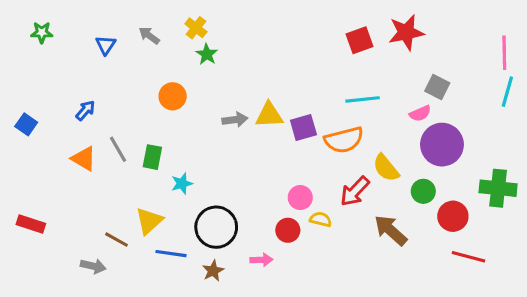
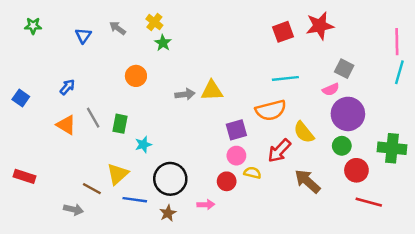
purple square: (303, 127) -> (236, 130), moved
green circle: (423, 191) -> (342, 146), moved

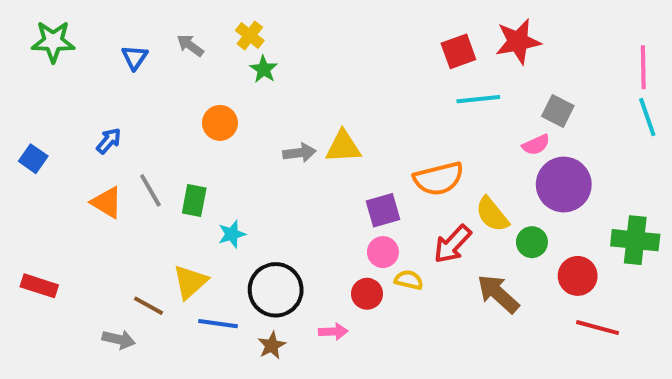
green star: (33, 26) -> (53, 41), size x1.5
cyan line: (399, 72) -> (647, 117), turned -35
cyan line: (285, 78) -> (478, 99), moved
green circle: (342, 146) -> (532, 242), moved

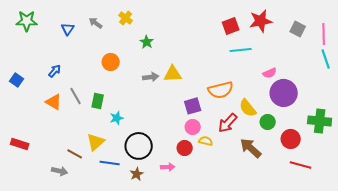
green star: (264, 69) -> (147, 42), moved
gray square: (558, 111) -> (298, 29), moved

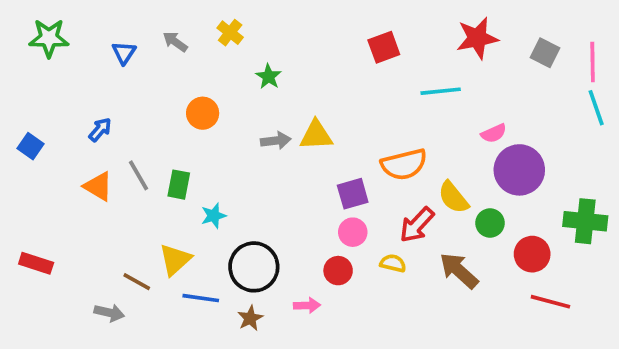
red square: (231, 26) -> (384, 47), moved
yellow semicircle: (206, 141) -> (393, 263), moved

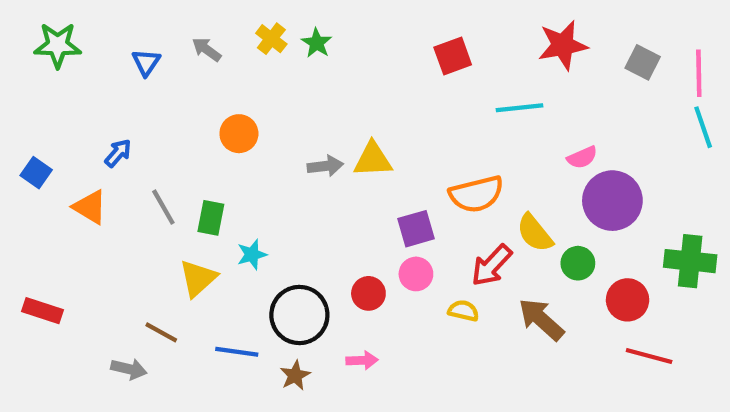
green star: (269, 77) -> (317, 43), moved
orange triangle: (98, 186) -> (90, 207), moved
yellow triangle: (175, 260) -> (198, 278), moved
red circle: (338, 271) -> (368, 293), moved

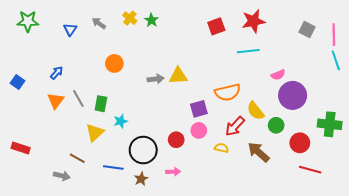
red star: (563, 45) -> (253, 21), moved
orange triangle: (90, 207) -> (56, 101), moved, turned 36

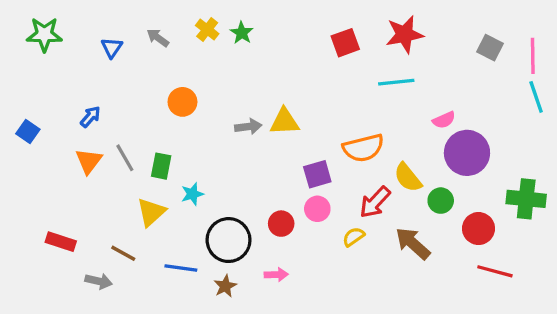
red rectangle: (21, 148) -> (61, 242), moved
yellow semicircle: (221, 148) -> (354, 237), turned -48

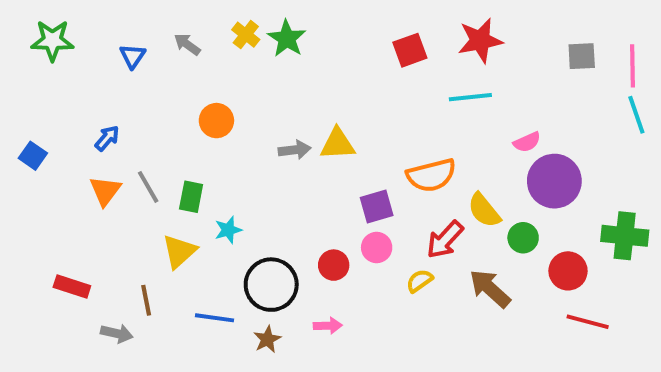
green star: (242, 33) -> (287, 39), size x1.4
gray square: (490, 48) -> (582, 56), turned -30
brown line: (123, 253) -> (146, 300), turned 50

